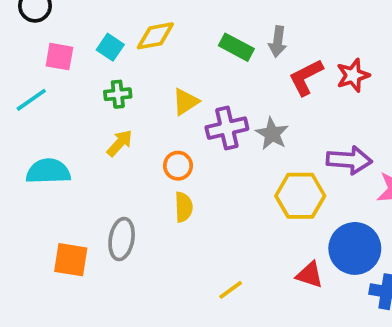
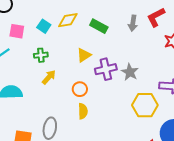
green rectangle: (236, 47) -> (99, 26), moved
red L-shape: (306, 77) -> (156, 17), moved
green cross: (118, 94) -> (41, 55), moved

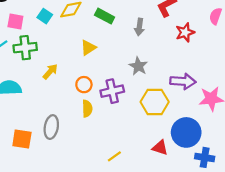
gray arrow: (133, 23) -> (139, 27), moved
green cross: (41, 55) -> (25, 48), moved, size x1.5
purple cross: (106, 69) -> (112, 91), moved

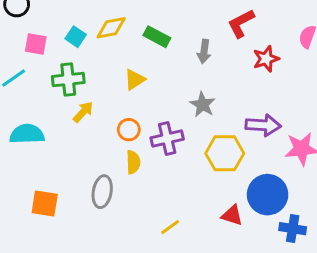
green cross: (25, 48) -> (68, 79), moved
gray ellipse: (51, 127) -> (102, 192), moved

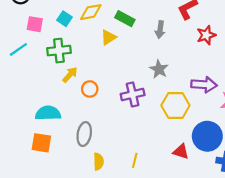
yellow triangle: (135, 79) -> (108, 37), moved
orange circle: (129, 130) -> (90, 89), moved
cyan semicircle: (27, 134) -> (48, 113), moved
yellow semicircle: (133, 162) -> (99, 162), moved
yellow line: (170, 227) -> (135, 160), turned -40

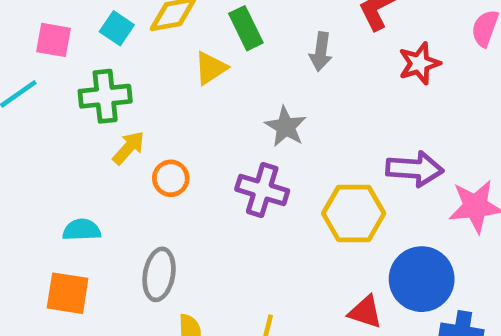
green rectangle: (125, 19) -> (246, 28), turned 36
gray star: (159, 69) -> (286, 127), moved
purple cross: (133, 94) -> (262, 190), turned 30
cyan semicircle: (48, 113) -> (82, 230), size x0.7

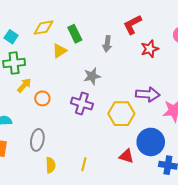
cyan square: (117, 28) -> (11, 37), moved
gray star: (286, 127) -> (92, 76), turned 30

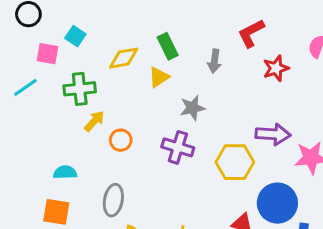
yellow diamond: (43, 28) -> (124, 58), moved
cyan square: (11, 37) -> (75, 36), moved
yellow triangle: (60, 51) -> (159, 77), moved

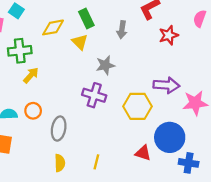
yellow triangle: (159, 77) -> (80, 42), turned -42
orange circle: (121, 140) -> (33, 111), moved
gray ellipse: (113, 200) -> (59, 129), moved

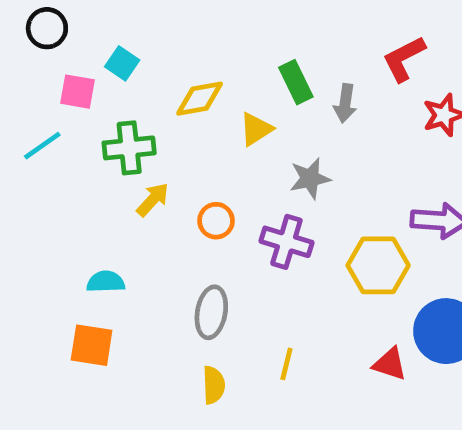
green rectangle: (86, 19) -> (296, 82), moved
yellow triangle: (80, 42) -> (256, 129), turned 42
orange circle: (33, 111) -> (216, 221), moved
yellow line: (96, 162) -> (286, 364), moved

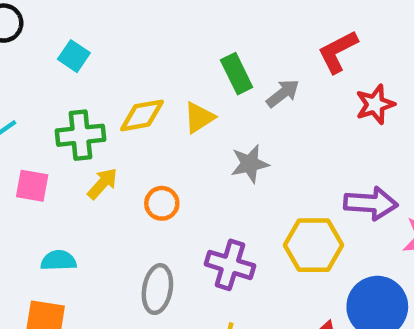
pink square: (77, 92) -> (32, 186), moved
yellow diamond: (200, 99) -> (142, 115), moved
gray arrow: (345, 103) -> (283, 93), turned -136
purple cross: (286, 242) -> (230, 265), moved

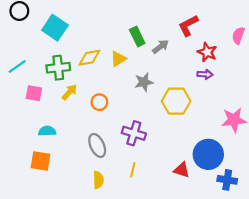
cyan square: (74, 56) -> (55, 28), size x1.6
red star: (375, 104) -> (207, 52), turned -30
purple arrow: (371, 203) -> (205, 74), moved, size x0.6
yellow hexagon: (314, 245) -> (176, 101), moved
gray ellipse: (157, 289) -> (97, 145), turned -35

